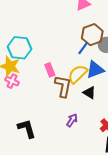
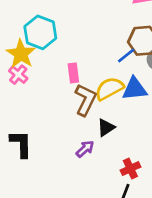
black triangle: (89, 93) -> (106, 128), moved, turned 40

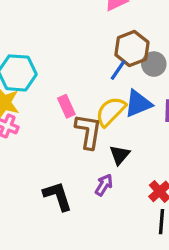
black L-shape: (21, 144) -> (58, 196), moved

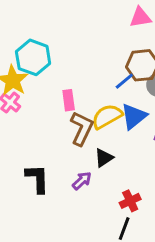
blue triangle: (138, 104) -> (134, 116), turned -32

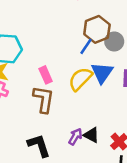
brown L-shape: (82, 128) -> (44, 99), moved
black triangle: (104, 158) -> (91, 135), moved, turned -42

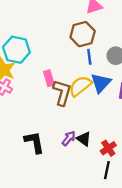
brown hexagon: (97, 29) -> (83, 34), moved
blue line: (86, 46) -> (89, 57), turned -49
brown L-shape: (44, 99) -> (62, 93), moved

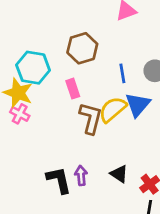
brown hexagon: (83, 34) -> (82, 48), moved
pink rectangle: (49, 78) -> (73, 89), moved
purple arrow: (69, 138) -> (81, 175), moved, turned -42

